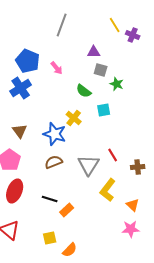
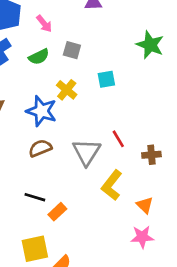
gray square: (101, 70) -> (72, 50), moved
green star: (117, 84) -> (150, 45), moved, size x1.5
green semicircle: (84, 91) -> (39, 57), moved, turned -63
yellow square: (50, 238) -> (35, 249), size x1.5

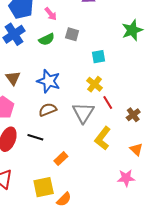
green star: (150, 45) -> (132, 30), turned 30
yellow cross: (67, 90) -> (94, 84), moved
brown cross: (151, 155) -> (133, 115), turned -32
black line: (35, 197) -> (35, 137), moved
orange triangle: (145, 205) -> (136, 149), moved

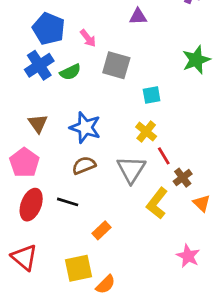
gray square: (72, 34) -> (116, 65), size x1.5
green semicircle: (47, 39) -> (70, 72), moved
brown cross: (133, 115) -> (183, 178), moved
orange triangle: (136, 149) -> (202, 203), moved
pink star: (126, 178) -> (188, 256), turned 30

